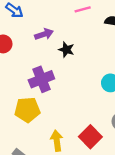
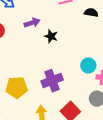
purple cross: (41, 79) -> (52, 81), moved

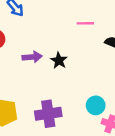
purple arrow: (32, 23) -> (32, 57), moved

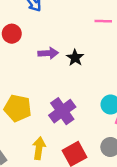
purple cross: (48, 114) -> (62, 111), turned -30

